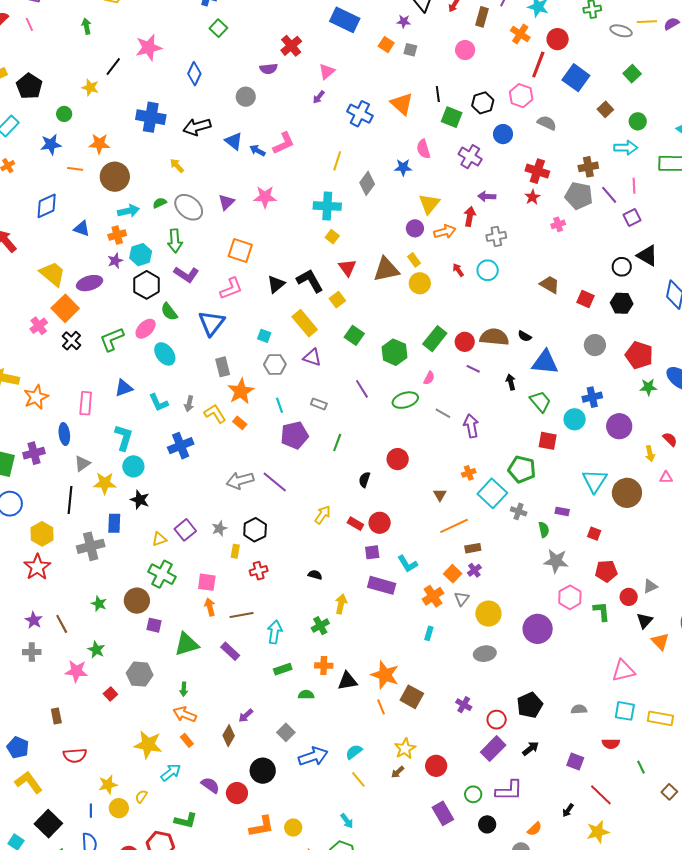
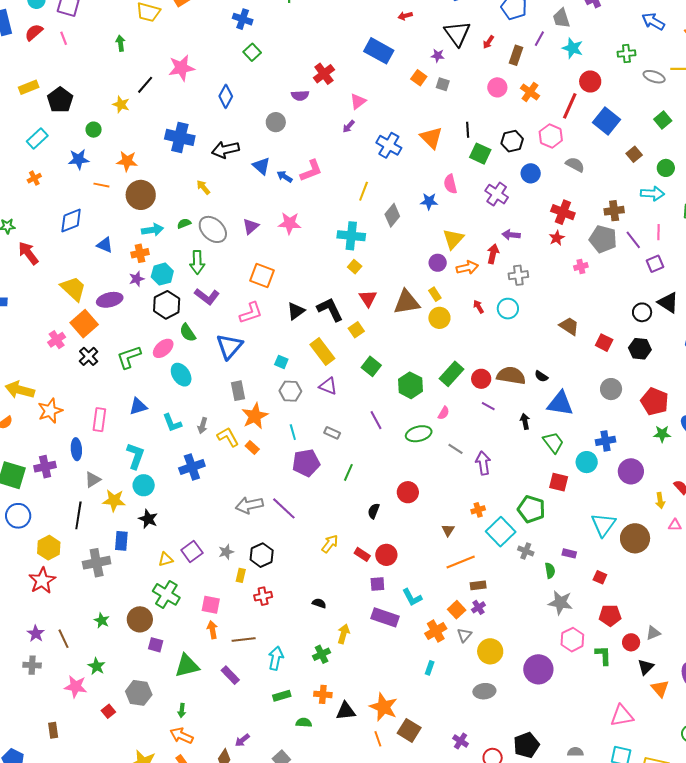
orange cross: (520, 34) -> (530, 92), moved

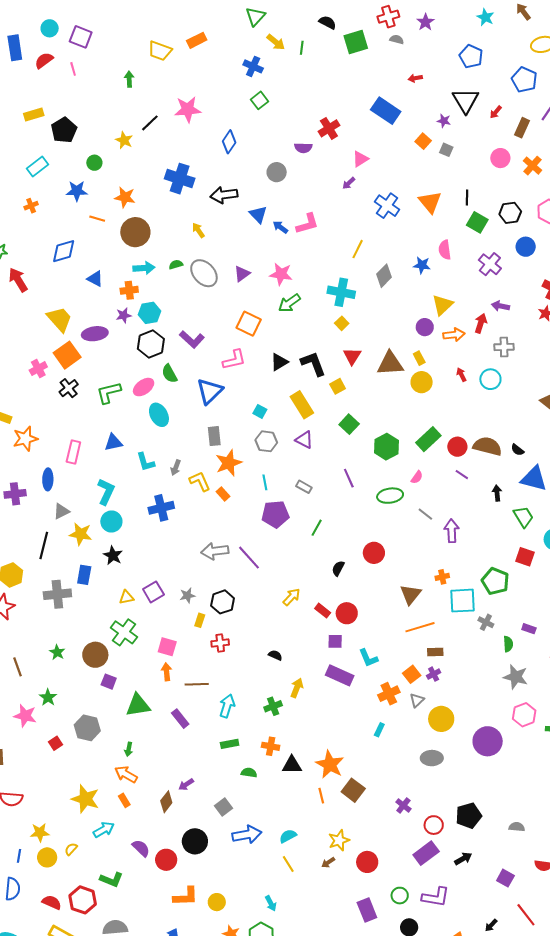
green arrow: (197, 262) -> (289, 303), moved, turned 50
brown triangle: (448, 530) -> (410, 594), size x1.6
cyan square: (501, 532) -> (463, 601), turned 36

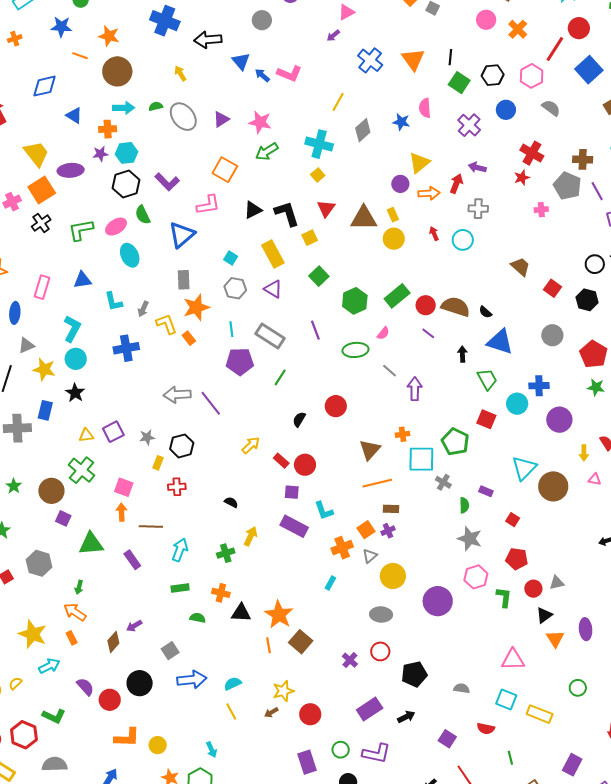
pink L-shape: (307, 224) -> (289, 74), turned 35
gray rectangle: (304, 487) -> (270, 336), size x1.8
red circle: (434, 825) -> (380, 651), moved

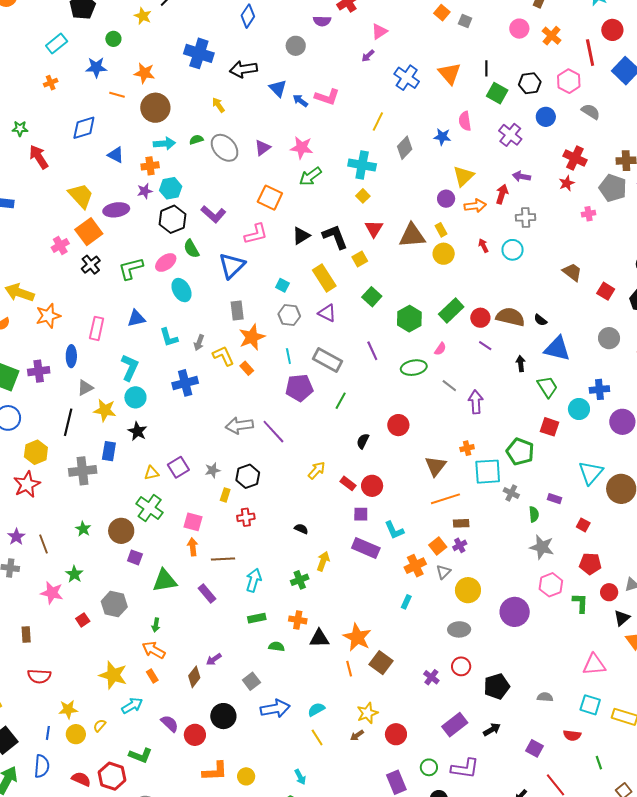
red line: (555, 49) -> (590, 53), turned -40

